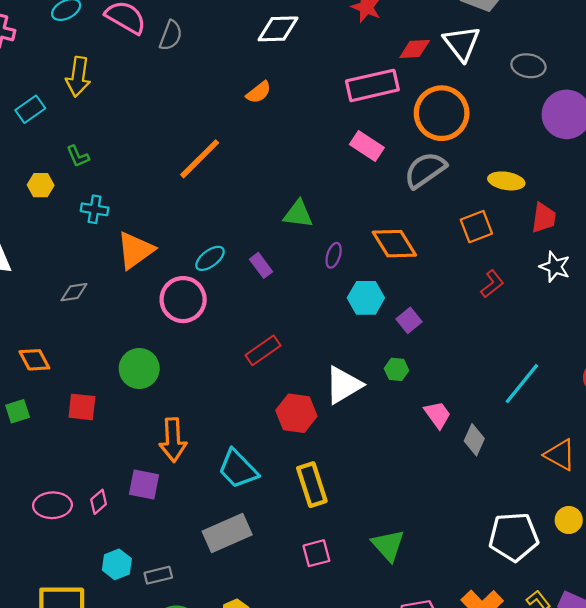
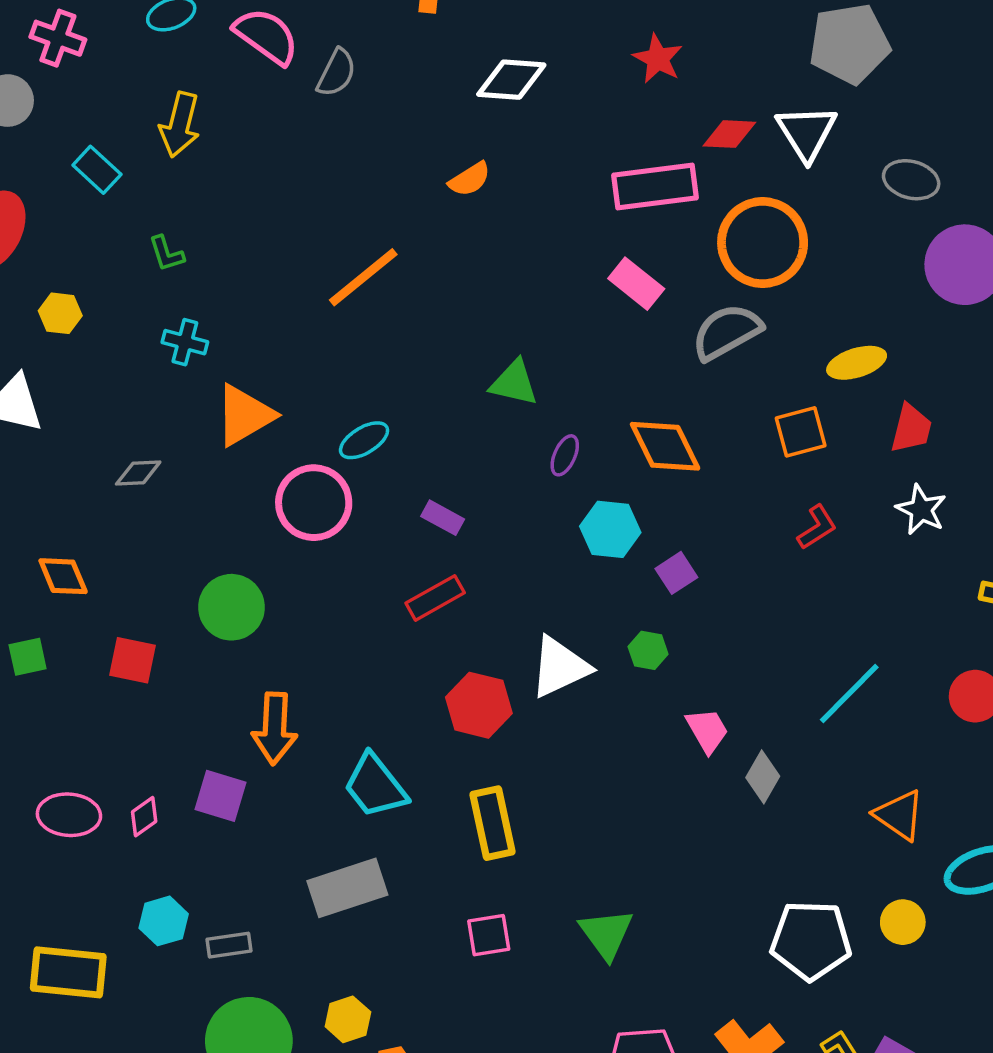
cyan rectangle: (30, 109) -> (97, 170), turned 72
yellow ellipse: (506, 181) -> (857, 363), turned -32
yellow hexagon: (41, 185) -> (60, 313), moved
purple rectangle: (261, 265) -> (443, 518), moved, turned -30

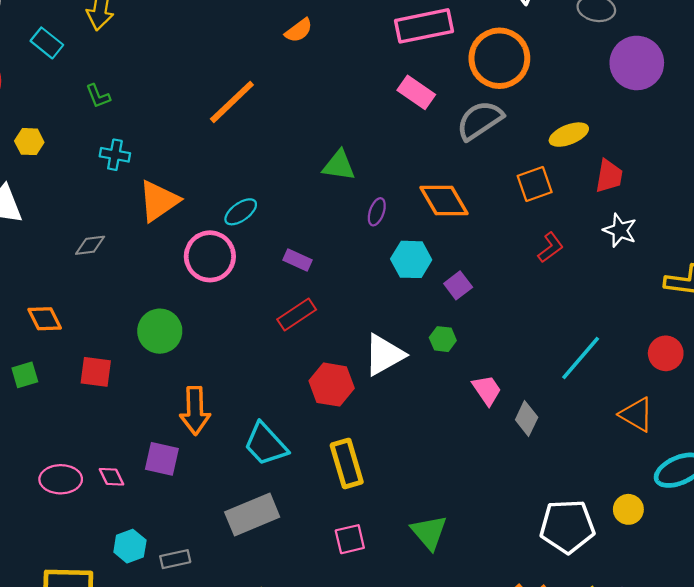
orange triangle: (899, 815) -> (637, 414), moved
pink diamond: (144, 817) -> (112, 477), turned -76

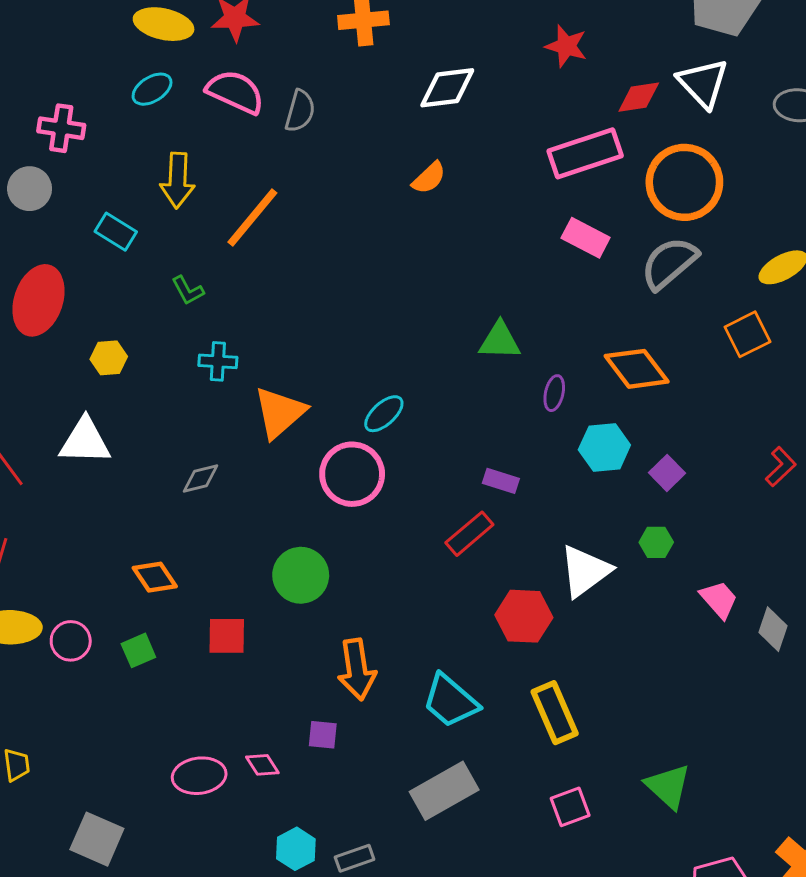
orange line: (232, 102) -> (252, 218), moved
red L-shape: (551, 247) -> (781, 467), moved
purple rectangle: (298, 260) -> (501, 481), moved
purple square: (162, 459) -> (323, 735), size x0.7

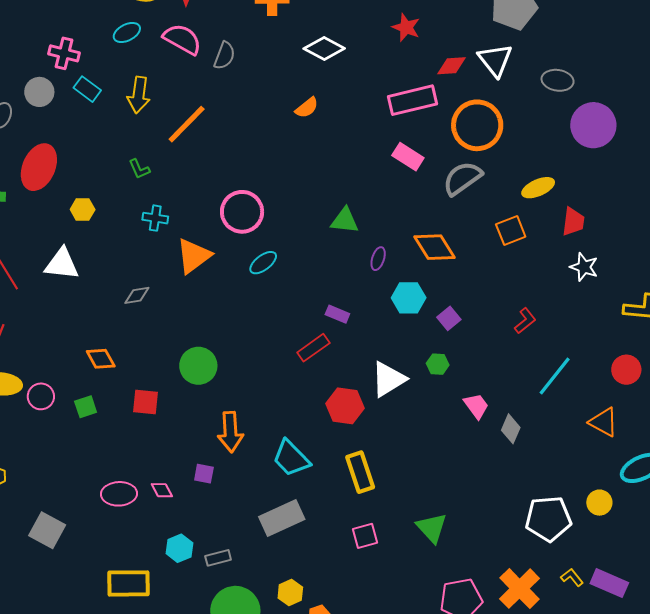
white diamond: (447, 88) -> (324, 48), turned 30
cyan rectangle: (116, 232) -> (87, 89), moved
pink circle: (352, 474) -> (242, 212), moved

